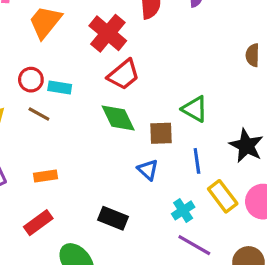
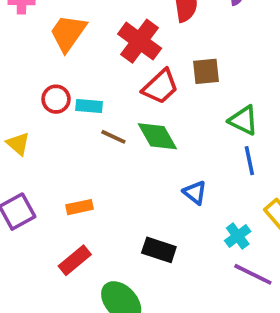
brown line: (39, 114) -> (113, 137), moved
brown square: (161, 133) -> (206, 71), moved
blue line: (197, 161) -> (249, 161), moved

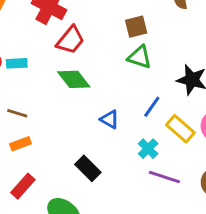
brown square: (206, 71) -> (136, 27), moved
brown line: (113, 137) -> (17, 113), moved
blue line: (249, 161) -> (152, 107), moved, turned 55
black rectangle: (159, 250) -> (88, 168), turned 35

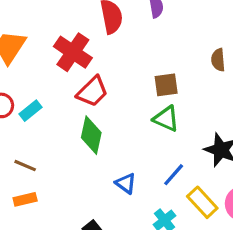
cyan rectangle: (17, 63) -> (31, 111), turned -42
green diamond: (74, 79) -> (91, 135), turned 44

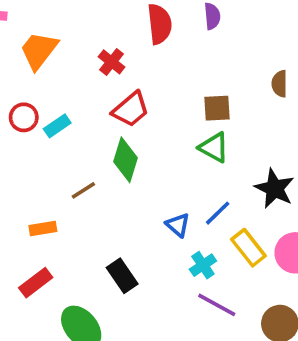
red cross: (73, 52) -> (112, 62), size x0.6
brown line: (25, 166) -> (83, 190), moved, turned -60
blue triangle: (126, 183) -> (178, 225), moved

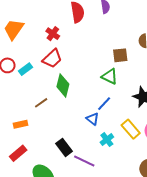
brown square: (217, 108) -> (120, 55), moved
red trapezoid: (131, 109) -> (52, 59), moved
blue line: (218, 213) -> (104, 104), moved
purple line: (217, 305) -> (84, 161), moved

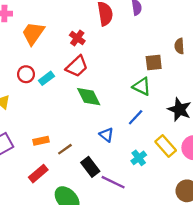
green diamond: (63, 85) -> (89, 97), turned -40
brown line: (41, 103) -> (65, 149), moved
blue triangle: (92, 119) -> (107, 135), moved

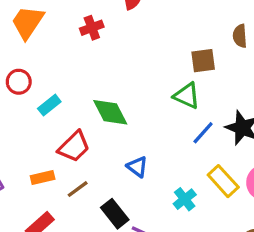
red cross: (77, 38) -> (92, 28), turned 35
red trapezoid: (77, 66) -> (74, 147), moved
cyan rectangle: (46, 78) -> (49, 105), moved
blue line: (136, 117) -> (203, 133), moved

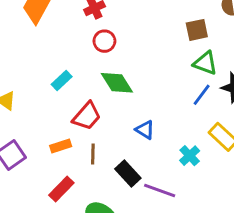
red circle: (19, 82) -> (104, 41), moved
green triangle: (187, 96) -> (205, 63), moved
brown line: (78, 189) -> (93, 154), turned -48

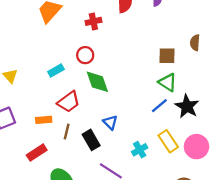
red circle: (104, 41) -> (85, 55), moved
black rectangle: (128, 174) -> (91, 140), moved

